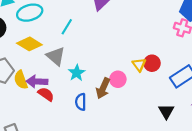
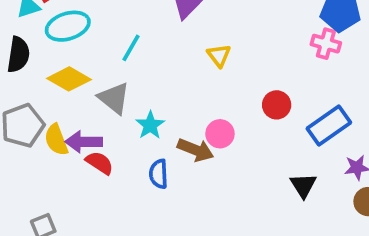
yellow triangle: (139, 65) -> (219, 55), moved
brown arrow: (103, 88) -> (195, 150), turned -90

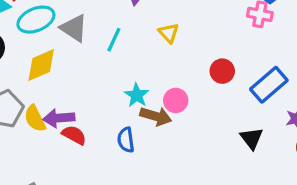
cyan line: (131, 48) -> (114, 40), moved
yellow diamond: (69, 79) -> (41, 65), turned -48
gray triangle: (114, 98) -> (74, 28), moved
cyan star: (150, 125) -> (137, 95), moved

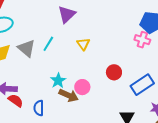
gray triangle: (74, 28) -> (26, 48), moved
blue semicircle: (126, 140) -> (39, 108), moved

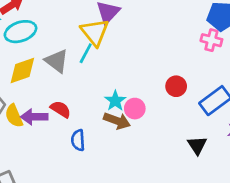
yellow triangle: (83, 44) -> (95, 32), moved, size x1.6
cyan star: (58, 81) -> (115, 101), moved
red semicircle: (16, 101) -> (61, 109), moved

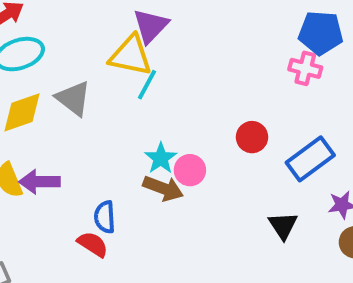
yellow triangle: (95, 32) -> (131, 56), turned -40
cyan line: (86, 53) -> (147, 85), moved
red semicircle: (61, 109) -> (93, 244), moved

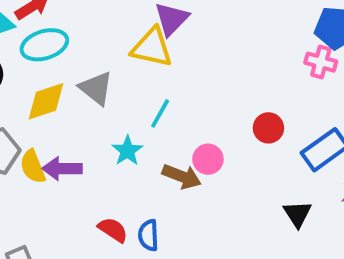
cyan line: (147, 85) -> (160, 113), moved
cyan star: (161, 158) -> (127, 151), moved
blue semicircle: (105, 217) -> (148, 235), moved

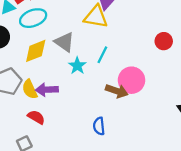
red circle: (268, 128) -> (164, 41), moved
cyan star: (127, 151) -> (77, 66), moved
pink circle: (208, 159) -> (132, 80), size x1.5
red semicircle: (113, 230) -> (36, 117), moved

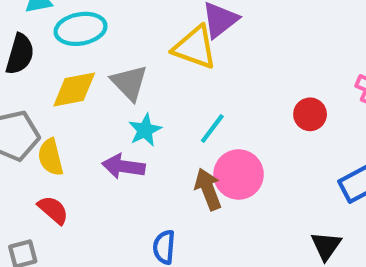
cyan line: (102, 55) -> (212, 129), moved
purple arrow: (47, 90) -> (123, 166), moved
brown arrow: (117, 91) -> (208, 189), turned -140

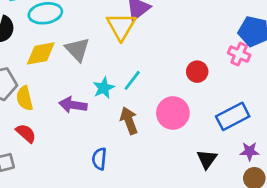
yellow triangle: (195, 47) -> (121, 26), turned 40
cyan star: (145, 130) -> (104, 88), moved
pink circle: (239, 174) -> (173, 113), moved

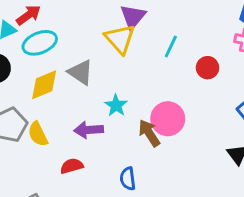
cyan line: (132, 80) -> (171, 46), moved
pink circle: (173, 113) -> (168, 119), moved
red semicircle: (26, 133) -> (72, 166), moved, turned -45

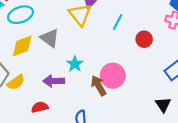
yellow semicircle: (38, 134) -> (16, 82), turned -102

